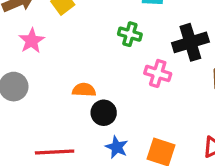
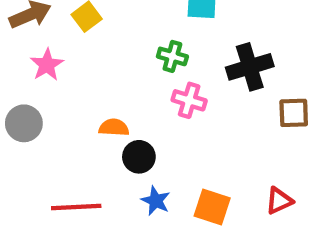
pink cross: (158, 73) -> (189, 100), moved

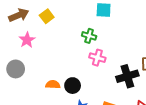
black cross: (250, 67) -> (127, 76), moved
orange semicircle: (114, 128) -> (53, 84), moved

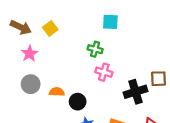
brown arrow: (19, 15) -> (21, 27), turned 48
gray circle: (16, 69) -> (31, 84), moved
orange semicircle: (53, 84) -> (57, 92), moved

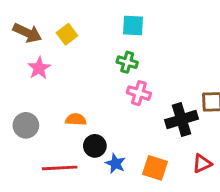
cyan square: (110, 22) -> (133, 26), moved
gray circle: (31, 84) -> (26, 125), moved
black circle: (78, 102) -> (95, 146), moved

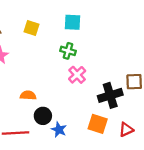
yellow square: (67, 34) -> (31, 28), moved, turned -35
pink cross: (139, 93) -> (77, 75), turned 30
orange square: (155, 168) -> (98, 124), moved

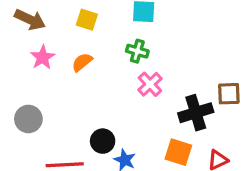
orange semicircle: (28, 95) -> (82, 62), moved, turned -42

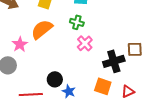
pink star: (43, 57) -> (20, 44), moved
orange semicircle: (82, 62) -> (42, 29), size x1.6

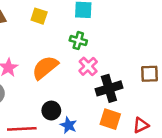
orange semicircle: (42, 29) -> (45, 68), moved
black cross: (114, 61) -> (109, 88), moved

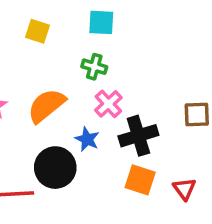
black circle: (51, 111) -> (55, 168), size x1.5
blue star: (68, 125) -> (87, 139), moved
red triangle: (141, 125) -> (184, 189), turned -42

